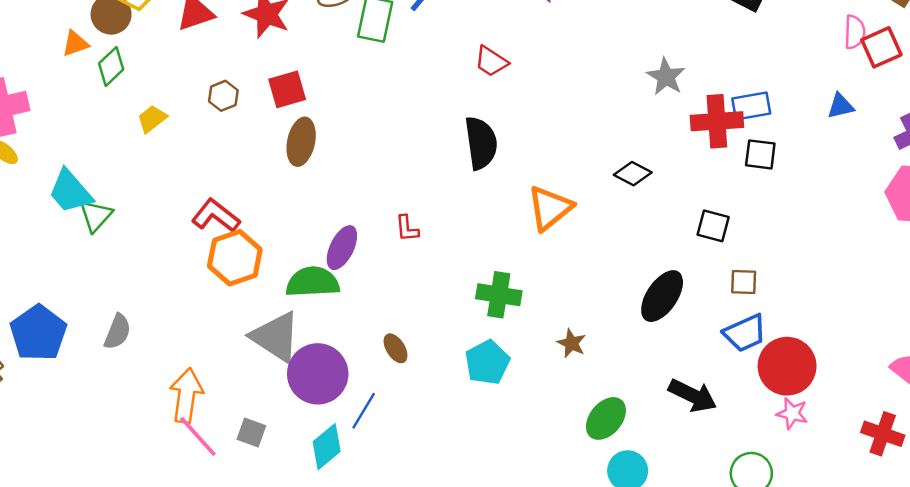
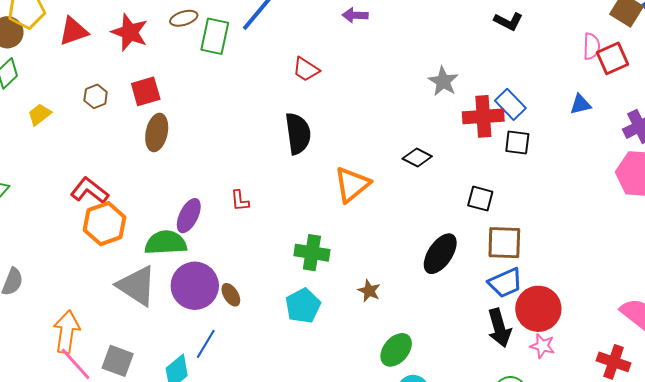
blue rectangle: (751, 106) -> (510, 104), turned 56
brown square: (744, 282) -> (504, 243), size x1.6
purple circle: (318, 374) -> (195, 286), moved
black arrow: (693, 396) -> (499, 328), moved, turned 48
gray square: (251, 433) -> (118, 361), size x1.4

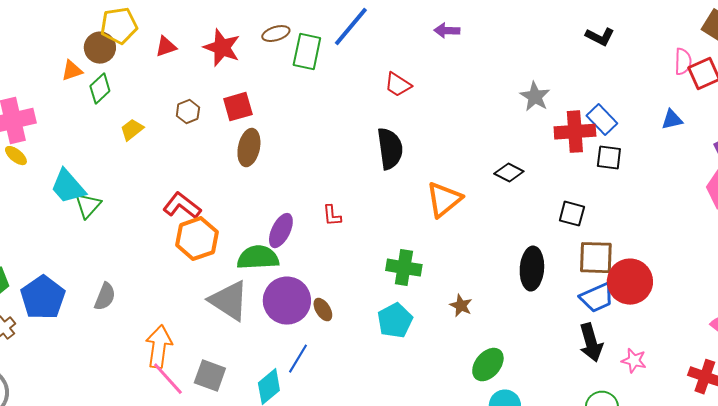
red triangle: (74, 31) -> (166, 47), size x0.7
black ellipse: (440, 254) -> (532, 269), turned -30
red circle: (538, 309) -> (630, 282), moved

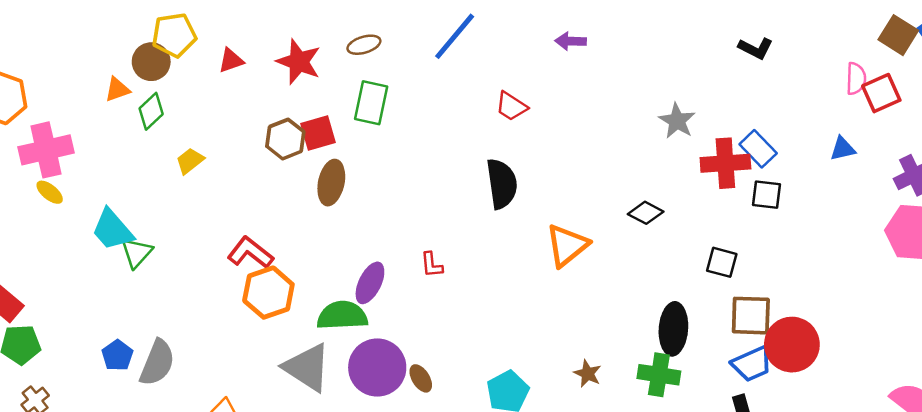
green rectangle: (307, 52) -> (371, 103), moved
brown hexagon: (188, 112) -> (285, 139), moved, size x1.4
green cross: (404, 268) -> (659, 375), moved
gray semicircle: (105, 297) -> (157, 363), size x1.4
blue pentagon: (43, 298) -> (117, 355), moved, size x0.6

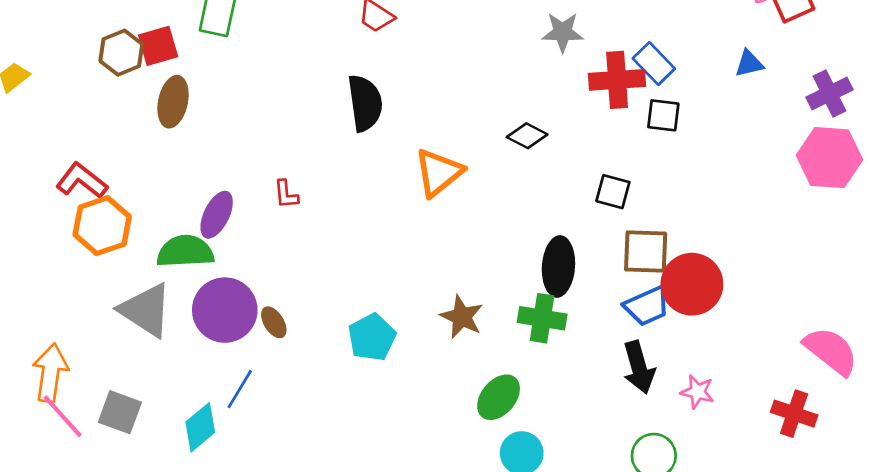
gray star: (677, 121) -> (563, 32), turned -30
brown star: (588, 374) -> (462, 317), size x1.4

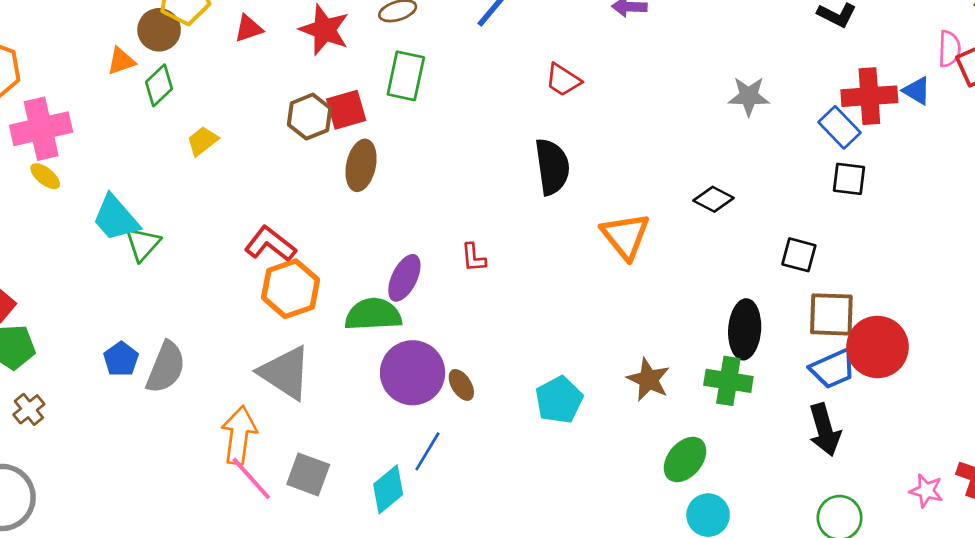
blue triangle: (749, 64) -> (917, 91), moved, turned 44
red cross: (617, 80) -> (869, 96), moved
orange triangle: (439, 173) -> (625, 236), turned -30
gray triangle: (146, 310) -> (285, 373), moved
pink star: (697, 392) -> (926, 491), moved

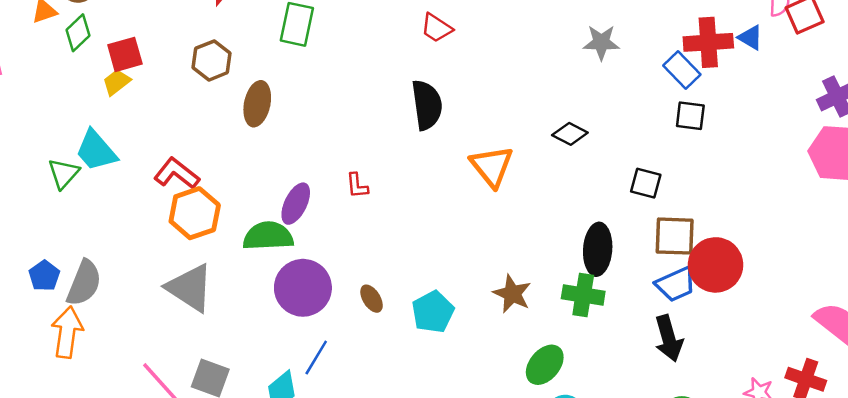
red square: (346, 110) -> (125, 54), moved
cyan trapezoid: (116, 218) -> (96, 151), moved
brown ellipse: (461, 385) -> (372, 299), moved
orange arrow: (239, 435) -> (67, 332), moved

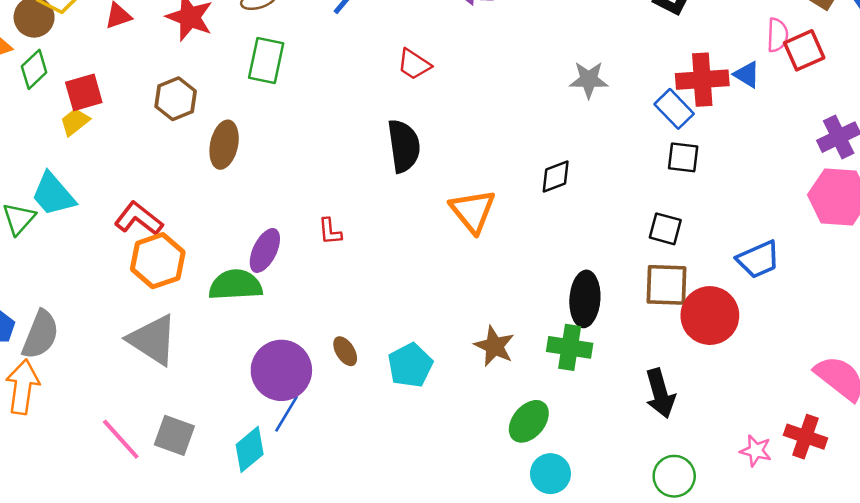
black diamond: (570, 134) -> (556, 177), turned -48
black square: (646, 183) -> (665, 229), moved
blue trapezoid: (676, 284) -> (758, 259), moved
purple circle: (303, 288) -> (281, 370), moved

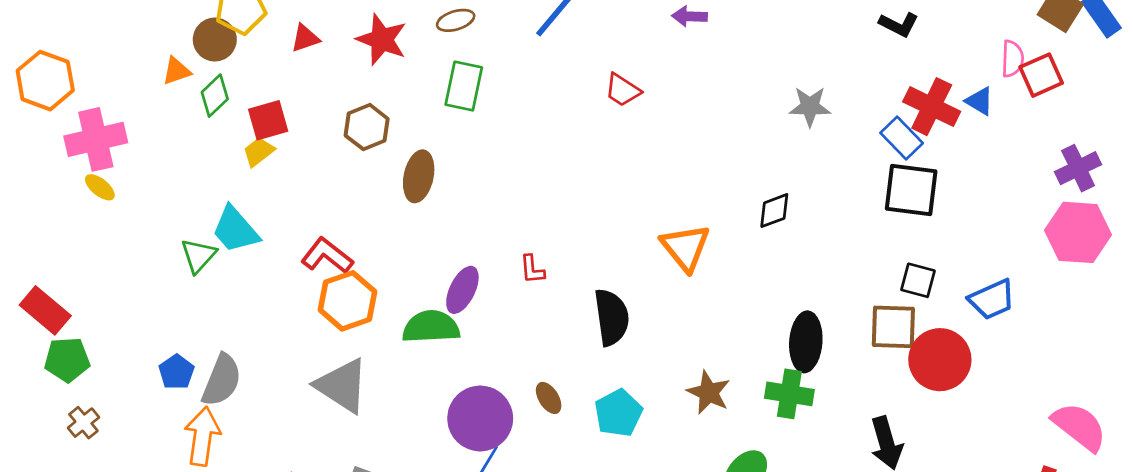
red cross: (702, 80) -> (932, 107), turned 30
black semicircle: (404, 146) -> (612, 317), moved
black square: (683, 157) -> (911, 190), size x1.6
black square: (665, 229) -> (918, 280), moved

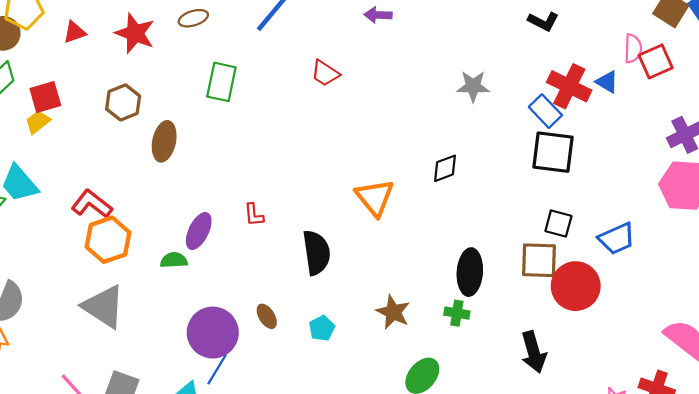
green rectangle: (464, 86) -> (221, 82), moved
green semicircle: (431, 327) -> (174, 260), size x0.6
green cross: (789, 394) -> (457, 313), size x0.7
cyan pentagon: (618, 413) -> (322, 328), size x0.7

